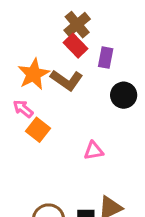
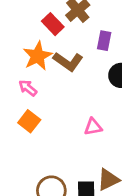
red rectangle: (76, 46) -> (53, 24), moved
orange square: (38, 130) -> (29, 121), moved

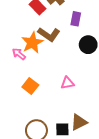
orange star: (37, 56) -> (32, 43), moved
orange square: (29, 121) -> (30, 86), moved

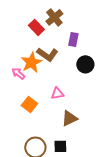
pink triangle: (67, 83) -> (57, 93), moved
brown triangle: (79, 122) -> (69, 118), moved

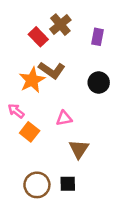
purple rectangle: (73, 39) -> (97, 37), moved
pink arrow: (18, 73) -> (16, 111), moved
brown triangle: (69, 118) -> (79, 149), turned -30

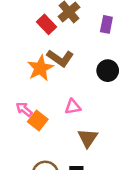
pink arrow: (16, 111) -> (24, 109), moved

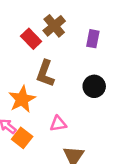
brown L-shape: (60, 58) -> (45, 73), turned 75
orange star: (40, 68) -> (22, 99), moved

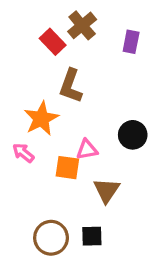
black circle: (94, 86) -> (133, 135), moved
orange square: (22, 138) -> (67, 168), moved, turned -30

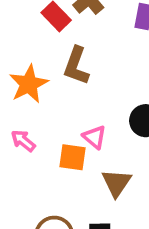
orange star: (41, 119) -> (29, 84), moved
pink triangle: (87, 150) -> (94, 137), turned 50

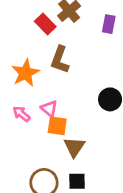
pink triangle: (94, 137) -> (49, 109), moved
brown triangle: (116, 183) -> (74, 147), moved

